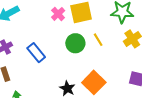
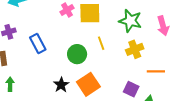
green circle: (75, 43) -> (77, 54), moved

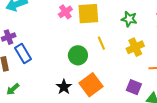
green star: (130, 21) -> (129, 19), size x0.7
blue rectangle: (38, 44) -> (23, 53), moved
green arrow: (10, 84) -> (13, 89), turned -128

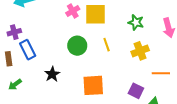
green circle: (78, 55) -> (77, 46), moved
orange square: (91, 85) -> (93, 85), turned 30
black star: (64, 87) -> (52, 74), moved

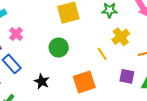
pink cross: (73, 11) -> (16, 34), moved
yellow line: (107, 45) -> (102, 54), moved

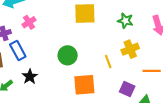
green circle: (59, 48) -> (68, 55), moved
black star: (42, 82) -> (30, 77), moved

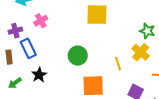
green star: (125, 21) -> (147, 31), moved
yellow cross: (130, 49) -> (141, 52), turned -30

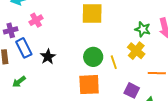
green circle: (78, 56) -> (93, 57), moved
black star: (39, 75) -> (48, 57), moved
green arrow: (15, 83) -> (19, 82), moved

